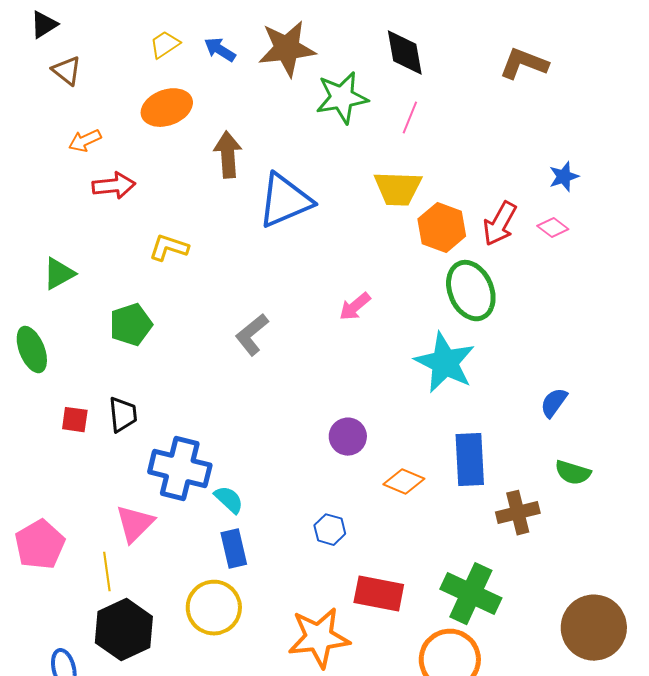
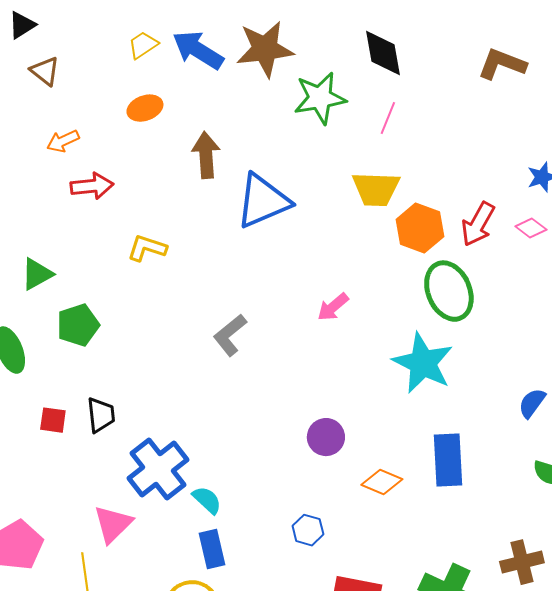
blue arrow: (220, 50) -> (198, 50), size x1.6
orange ellipse: (167, 108) -> (145, 108), size x0.7
green pentagon: (131, 325) -> (78, 325), moved
blue cross: (180, 469) -> (158, 469), turned 38
brown cross: (518, 513) -> (522, 562), moved

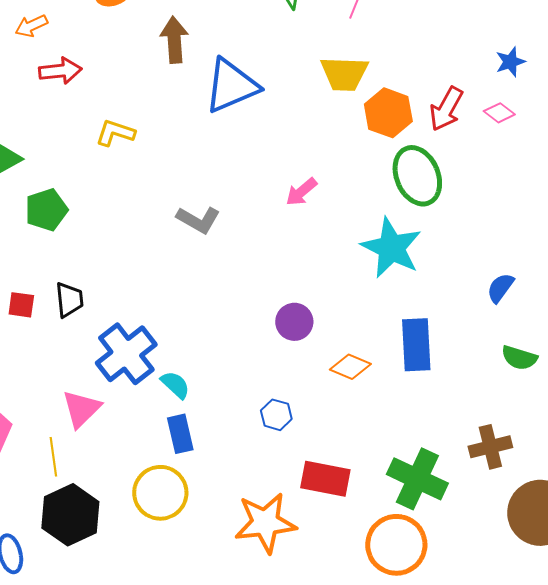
gray L-shape: (230, 335) -> (198, 220), turned -111

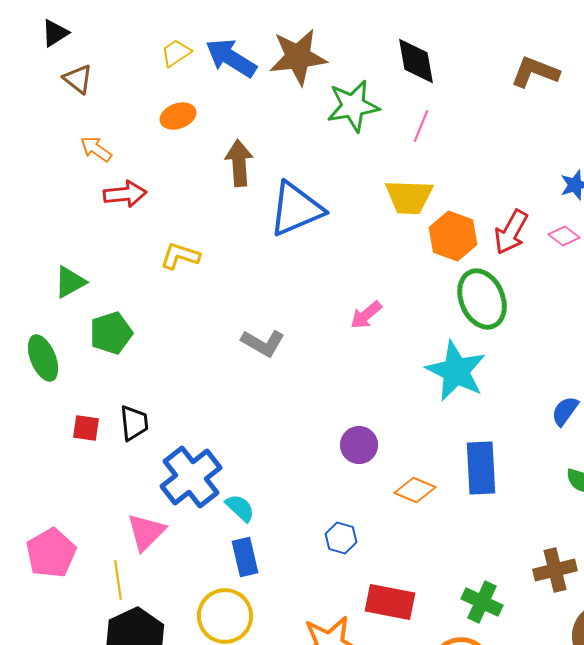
orange arrow: (31, 26) -> (96, 149), turned 60
green cross: (417, 479) -> (482, 602), size x0.7

